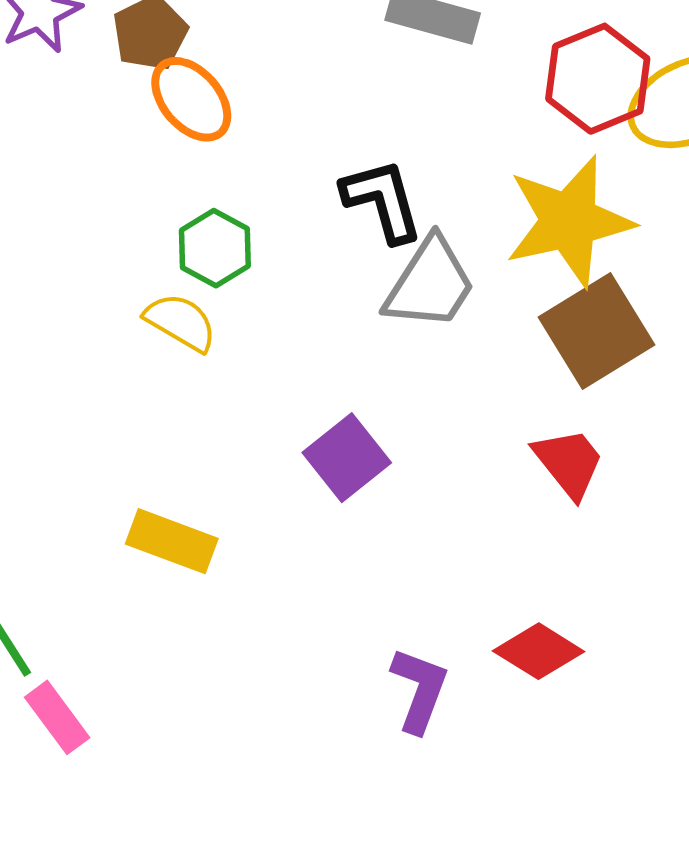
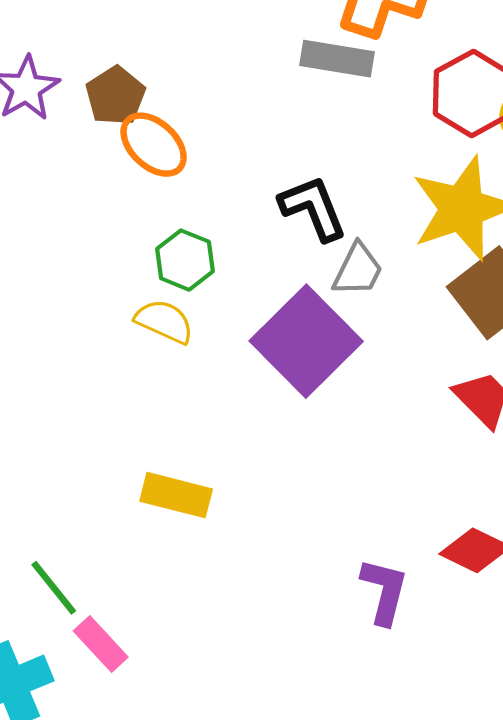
gray trapezoid: (430, 284) -> (358, 270), size x0.7
purple square: (347, 458) -> (306, 341), moved, size x1.6

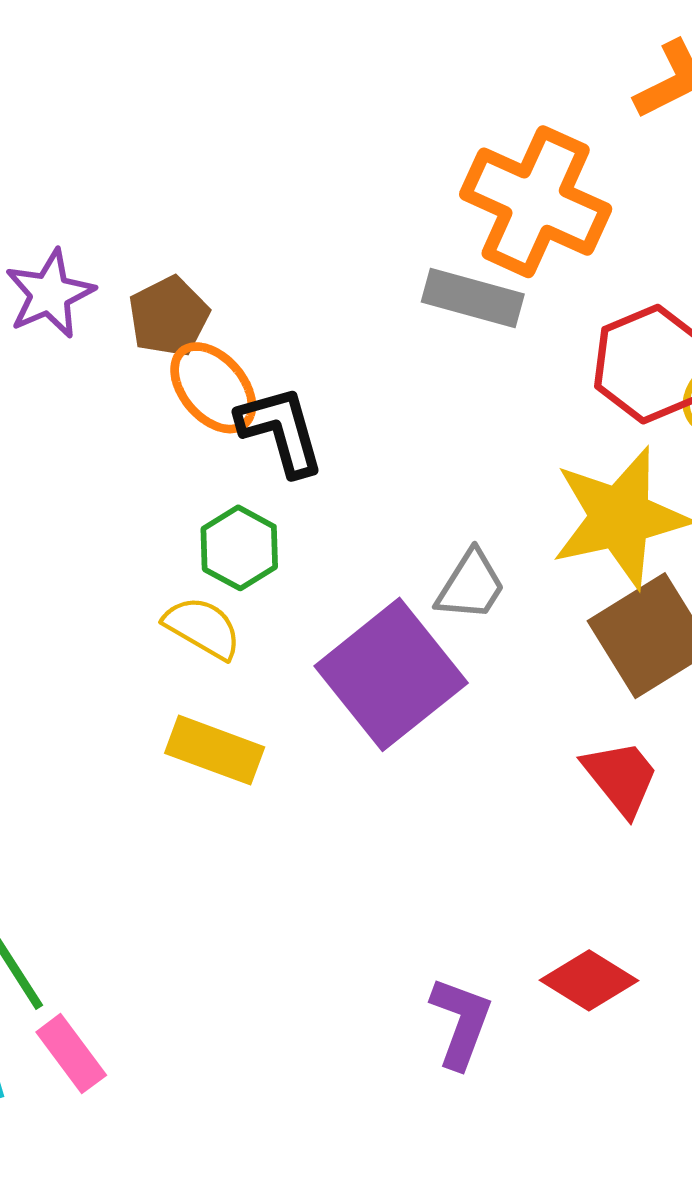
black L-shape: (313, 208) -> (281, 431), moved
yellow rectangle: (176, 495) -> (215, 750), moved

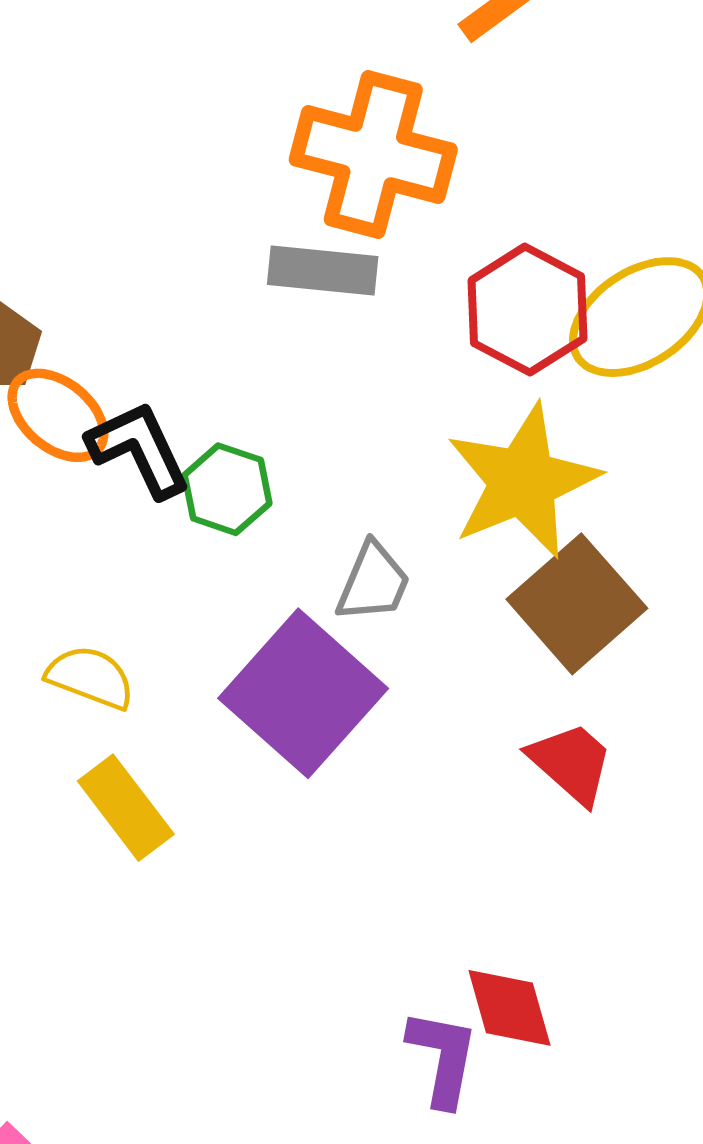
green hexagon: (239, 548) -> (227, 489), moved
yellow rectangle: (215, 750) -> (126, 808), turned 42
red diamond: (589, 980) -> (509, 1008), moved, turned 52

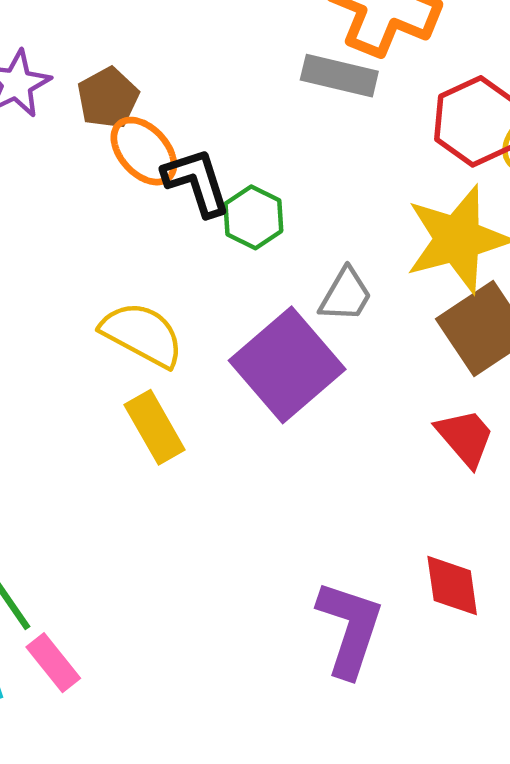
yellow semicircle: (90, 677) -> (142, 334), size x1.4
red diamond: (509, 1008) -> (452, 586), moved
purple L-shape: (443, 1058) -> (350, 629), size x1.4

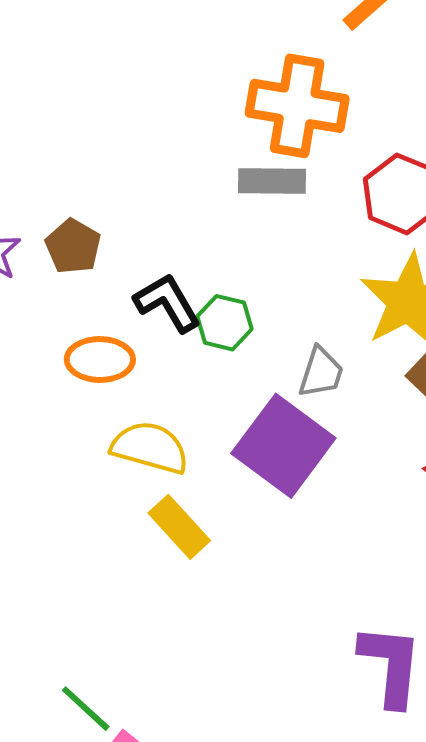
orange ellipse: (144, 151) -> (100, 360), moved, turned -34

